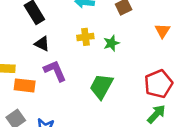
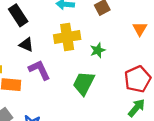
yellow cross: (85, 37) -> (67, 37), size x1.6
green star: (111, 43) -> (98, 50), moved

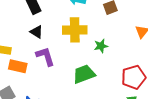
green trapezoid: (84, 83) -> (84, 74), turned 35

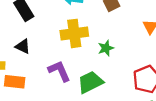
black triangle: (37, 32) -> (23, 46), moved
purple L-shape: (45, 56) -> (59, 71), moved

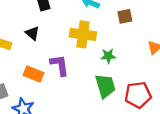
orange rectangle: (15, 82) -> (34, 74), moved
green trapezoid: (90, 82) -> (105, 86), moved, turned 85

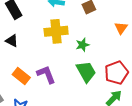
purple L-shape: (60, 65) -> (46, 75), moved
orange rectangle: (34, 74) -> (21, 76), turned 30

